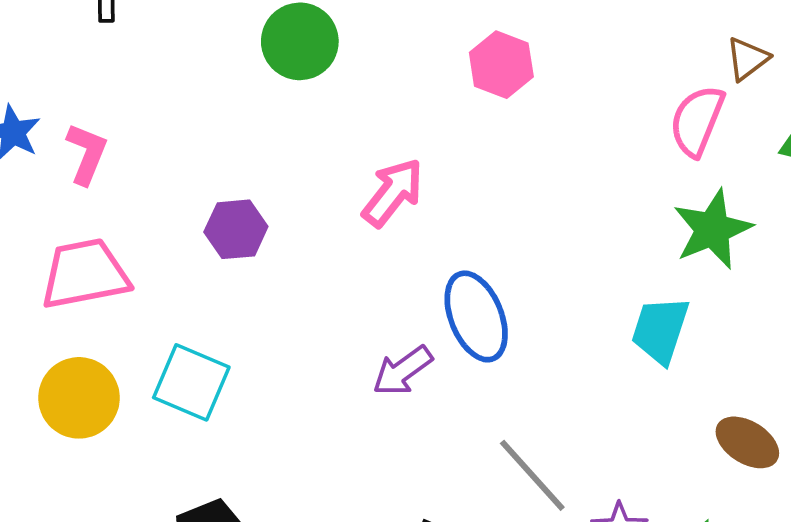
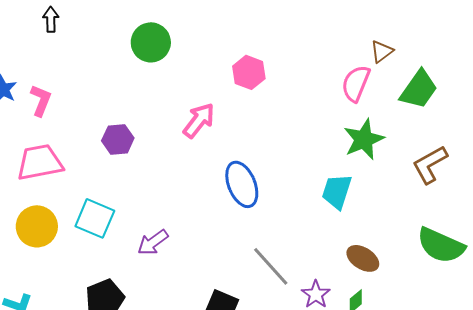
pink hexagon: (501, 65) -> (249, 72), moved
purple arrow: (403, 371) -> (153, 242), moved
brown ellipse: (747, 442) -> (363, 258), moved

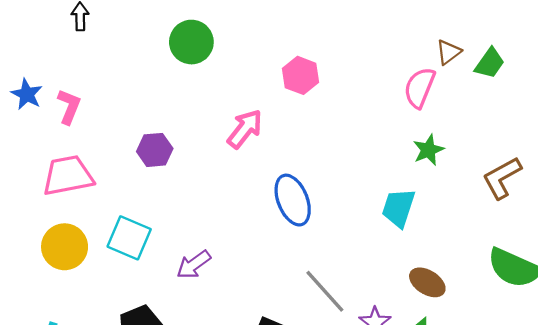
green trapezoid: (419, 89) -> (490, 63), moved, size x0.7
green star: (364, 139) -> (428, 150), size x0.7

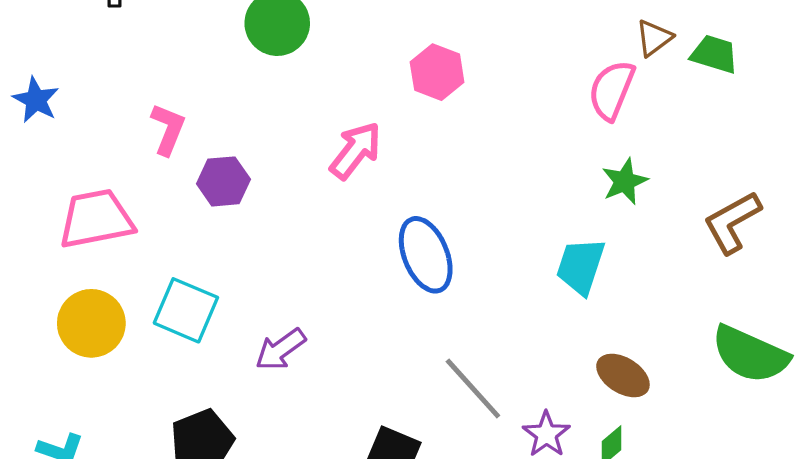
green trapezoid: (490, 63) -> (714, 54), turned -108
pink L-shape: (69, 107) -> (168, 129), moved

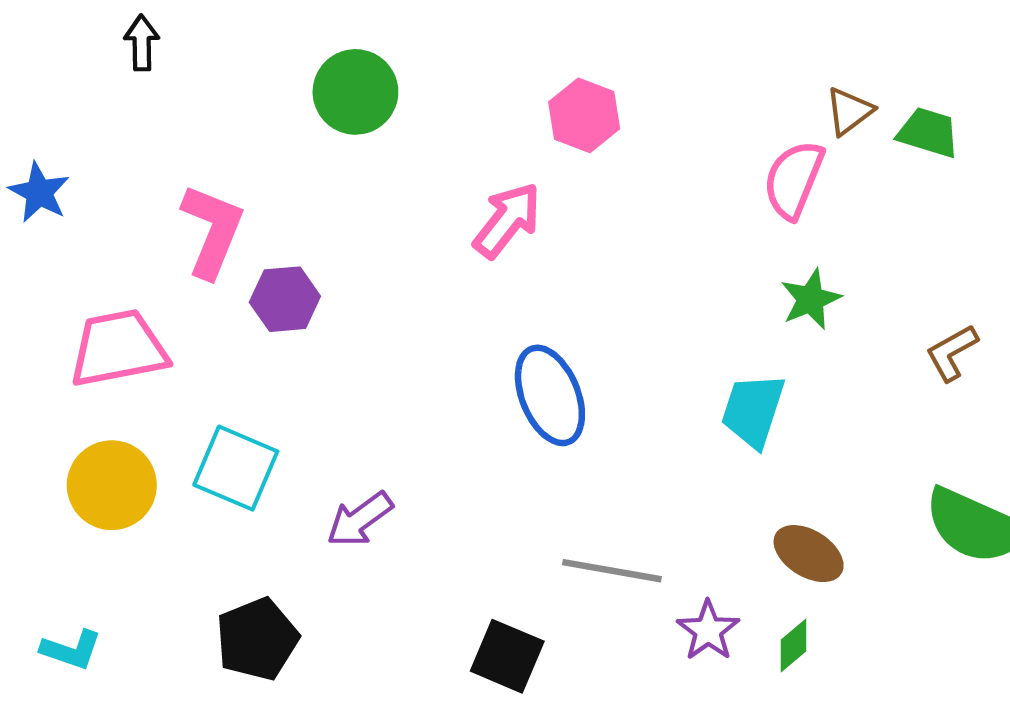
pink hexagon: (437, 72) -> (584, 115), moved
pink L-shape: (168, 129) -> (212, 231), size x1.4
pink arrow: (356, 150) -> (507, 220), moved
brown L-shape: (732, 222) -> (952, 353), size x0.7
gray line: (473, 389) -> (612, 571), turned -38

